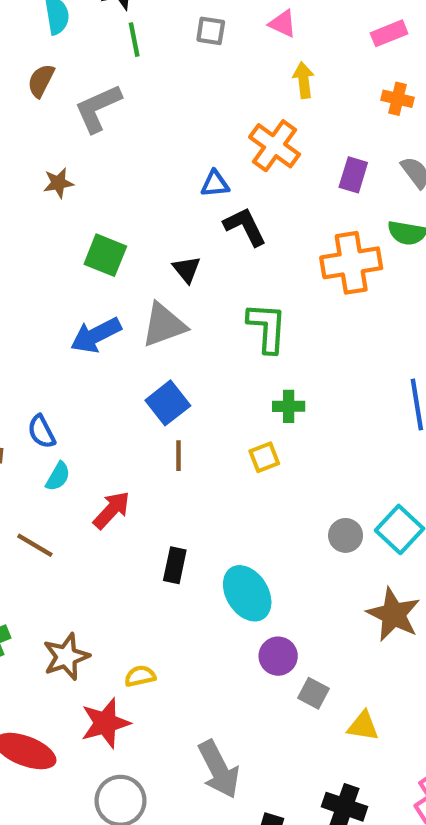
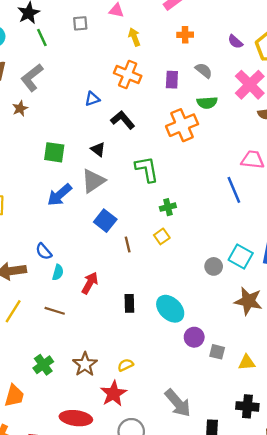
brown star: (58, 183) -> (20, 108), moved
blue triangle: (215, 184) -> (92, 99), moved
brown line: (179, 456) -> (128, 245), moved

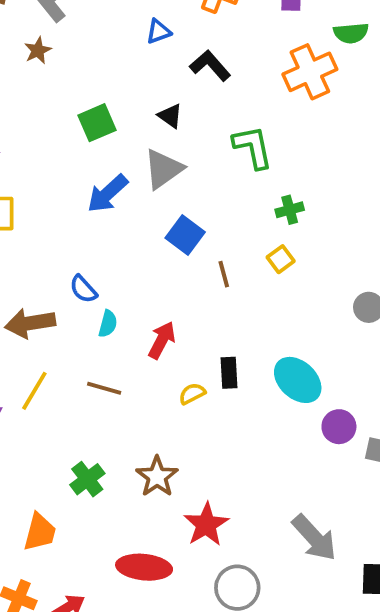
green square: (54, 152) -> (97, 123), turned -30
yellow semicircle: (125, 365) -> (192, 394), moved

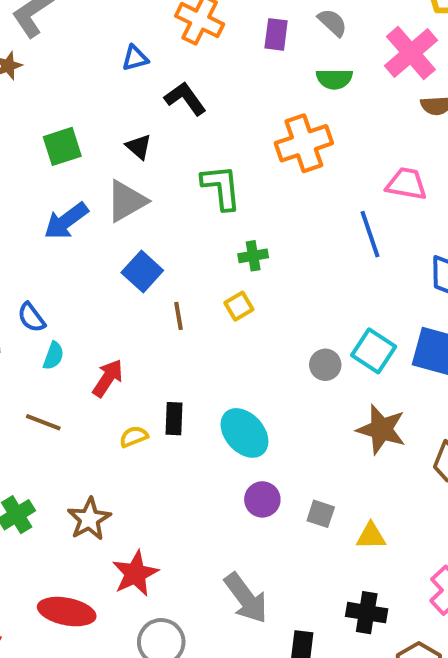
orange cross: (310, 72) -> (304, 143), moved
purple circle: (339, 427) -> (262, 499), moved

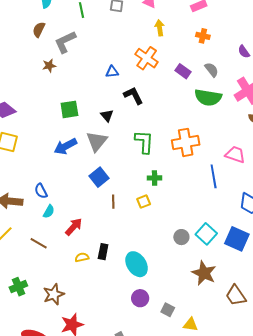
purple rectangle: (276, 34) -> (183, 71), turned -70
green semicircle: (334, 79) -> (208, 97), size x1.5
orange cross: (304, 143) -> (186, 142), moved
gray triangle: (126, 201) -> (97, 141), turned -30

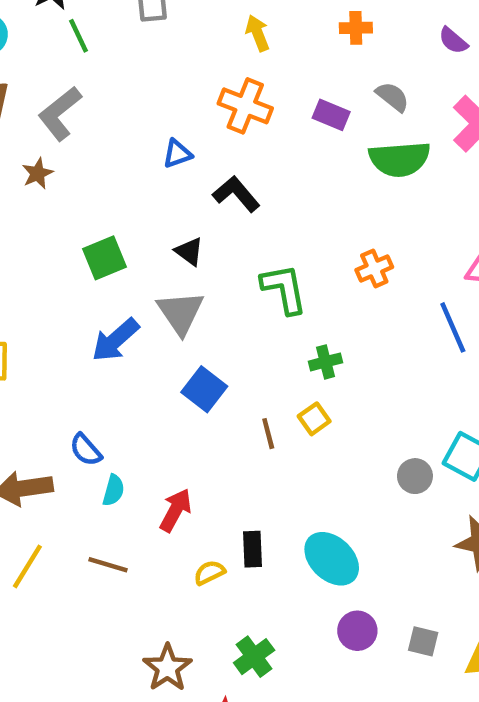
orange cross: (186, 142) -> (374, 269), size x0.6
brown line: (113, 202) -> (268, 434), moved
green cross: (18, 287) -> (254, 657), moved

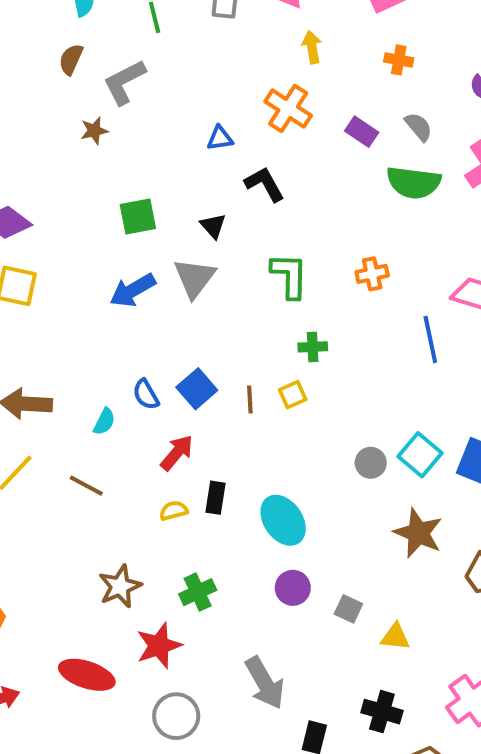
blue square: (204, 389) -> (197, 389), moved
blue semicircle: (86, 450) -> (146, 395), moved
red arrow: (175, 510) -> (177, 453), moved

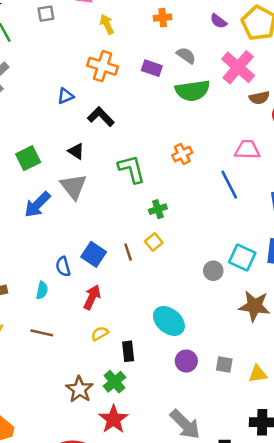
blue semicircle: (146, 395) -> (63, 267), turned 30
black rectangle: (215, 498) -> (128, 351), moved
green cross: (198, 592) -> (114, 382), moved

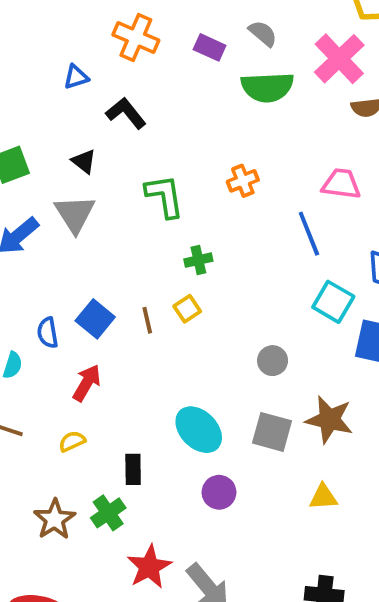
cyan square: (242, 258) -> (333, 302), moved
yellow semicircle: (100, 334) -> (72, 441), moved
gray square: (224, 365) -> (272, 432), moved, size x1.5
yellow triangle: (258, 374) -> (323, 497), moved
red star: (113, 419) -> (149, 567), moved

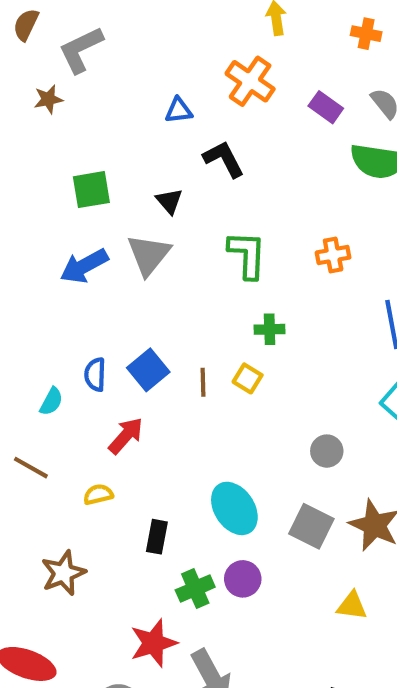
yellow square: (187, 309) -> (248, 378), turned -36
green cross: (108, 513) -> (195, 589), moved

